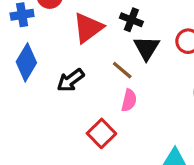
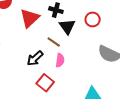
black arrow: (71, 80) -> (35, 58), moved

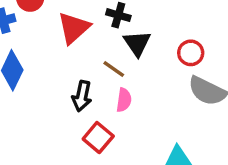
red circle: (93, 19) -> (191, 53), moved
black arrow: (35, 58) -> (82, 96), turned -36

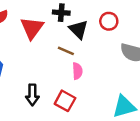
red circle: (191, 53) -> (109, 21), moved
black arrow: (82, 96) -> (32, 95), moved

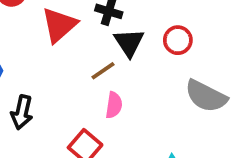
brown line: (66, 51) -> (103, 71), turned -70
black arrow: (32, 95) -> (22, 112), moved

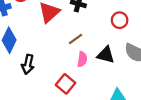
black triangle: (129, 43) -> (106, 55), moved, turned -42

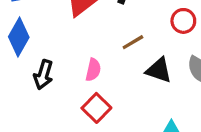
brown line: (76, 39) -> (133, 42), moved
pink semicircle: (82, 59) -> (93, 70), moved

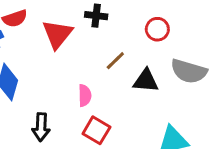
black arrow: (43, 75) -> (41, 127), moved

